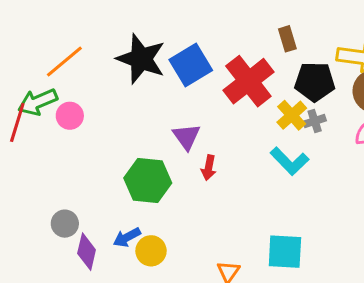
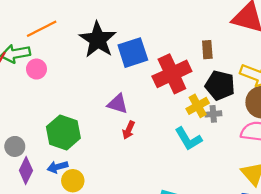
purple triangle: (186, 137) -> (118, 104), turned -50
green hexagon: (148, 181) -> (63, 132), moved

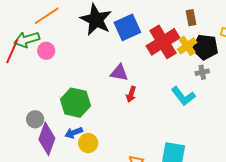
yellow cross: (198, 106) -> (187, 46), moved
purple diamond: (26, 170) -> (47, 139), size x1.4

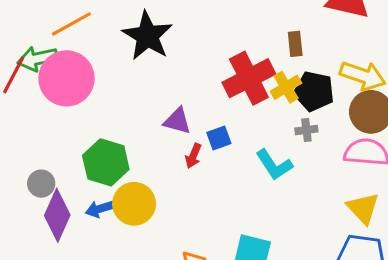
blue square: (127, 27) -> (219, 138), moved, size x0.6
pink circle: (46, 51) -> (66, 78), size x2.0
yellow circle: (88, 143) -> (134, 204), moved, size x1.4

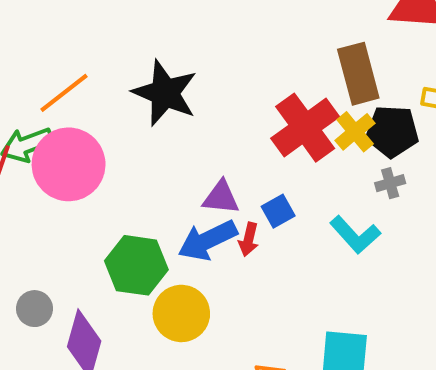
brown rectangle: (295, 44) -> (358, 74), size x1.8
gray circle: (41, 184) -> (35, 309), moved
blue arrow: (100, 209) -> (208, 240), moved, size x1.6

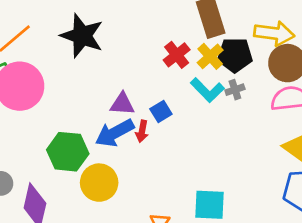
red cross: (305, 128) -> (177, 55), size x0.6
cyan L-shape: (355, 235) -> (207, 90), moved

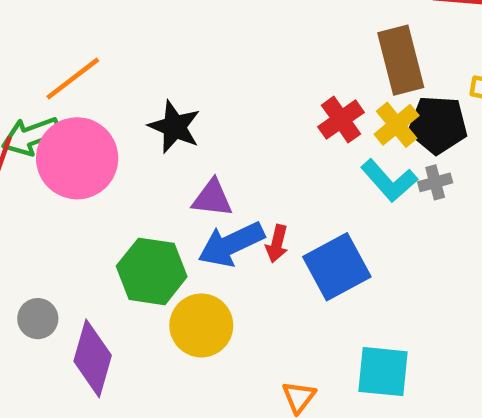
black star: (82, 36) -> (174, 127), moved, size x0.7
purple triangle: (122, 104) -> (212, 198), moved
blue square: (161, 111) -> (337, 267), moved, size x1.8

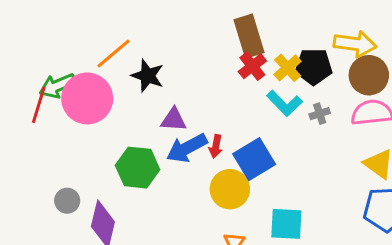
brown rectangle: (401, 60) -> (249, 36), moved
orange line: (73, 79) -> (113, 53), moved
gray cross: (435, 182) -> (320, 114), moved
yellow circle: (201, 325) -> (230, 189), moved

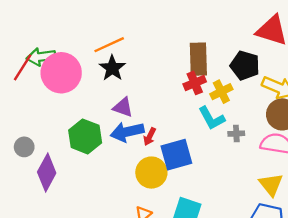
orange line: (113, 53) -> (109, 45), moved
black pentagon: (314, 67) -> (245, 65), moved

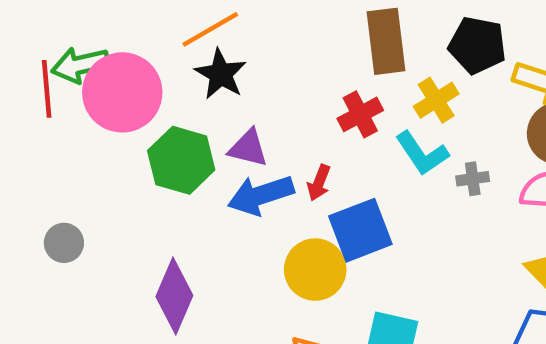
red line: (23, 67) -> (47, 89), turned -32
red cross: (195, 83) -> (360, 114), moved
green hexagon: (85, 136) -> (181, 160), moved
red arrow: (150, 137) -> (319, 183), moved
purple diamond: (47, 172) -> (174, 296), moved

